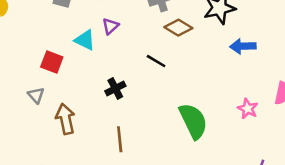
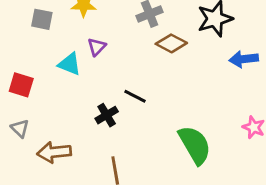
black line: (156, 61) -> (135, 96), moved
red square: (52, 62) -> (21, 85), moved
brown arrow: (66, 119) -> (54, 152), turned -80

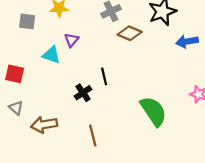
black line: (135, 96) -> (104, 76), turned 54

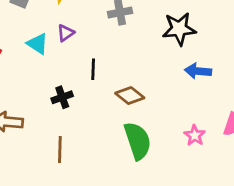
brown diamond: (130, 33) -> (130, 96), moved
black line: (104, 76) -> (93, 69), moved

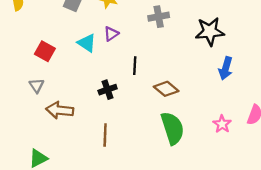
blue arrow: (198, 71) -> (226, 68), turned -80

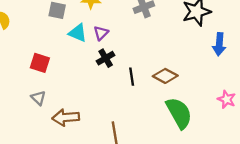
cyan triangle: (87, 43) -> (78, 33), moved
black line: (135, 66) -> (132, 77), moved
black cross: (108, 90) -> (106, 58), moved

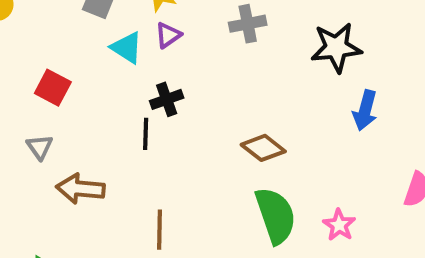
purple triangle: (101, 33) -> (168, 35), moved
black line: (132, 77) -> (146, 134), moved
pink star: (227, 99) -> (339, 225), moved

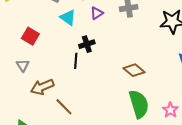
purple triangle: (168, 35) -> (97, 13), moved
brown arrow: (80, 189) -> (42, 87), turned -30
brown line: (159, 230) -> (64, 107), moved, turned -48

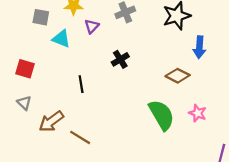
black cross: (87, 44) -> (120, 59), moved
brown diamond: (134, 70) -> (178, 76), moved

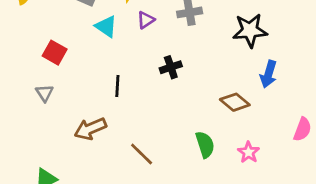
green semicircle: (162, 115) -> (205, 145), size x0.7
brown arrow: (51, 121) -> (90, 129), moved
brown line: (80, 137) -> (142, 154), moved

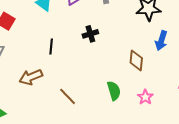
brown diamond: (235, 102) -> (136, 60), turned 55

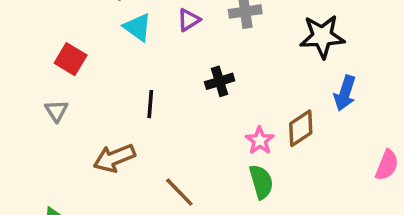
brown diamond: (136, 60) -> (301, 128), turned 50
pink star: (145, 97) -> (260, 140), moved

